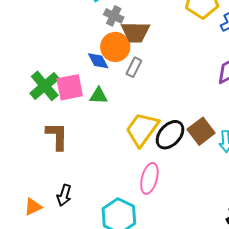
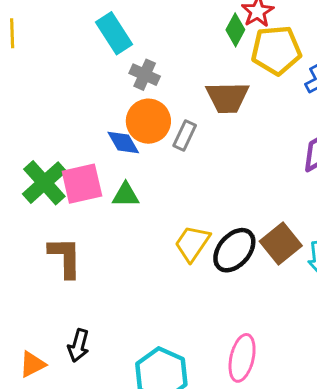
brown trapezoid: (135, 32) -> (227, 97), moved
gray rectangle: (134, 67) -> (185, 136), moved
yellow trapezoid: (142, 129) -> (192, 243), size x0.7
pink ellipse: (149, 178) -> (242, 358), moved

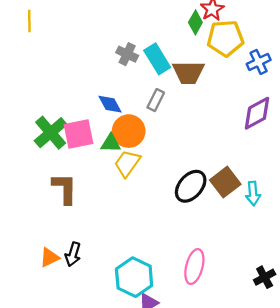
cyan rectangle: (114, 33) -> (157, 59), moved
orange circle: (148, 121) -> (129, 131), moved
yellow trapezoid: (192, 243) -> (127, 163), moved
orange triangle: (32, 364) -> (50, 257), moved

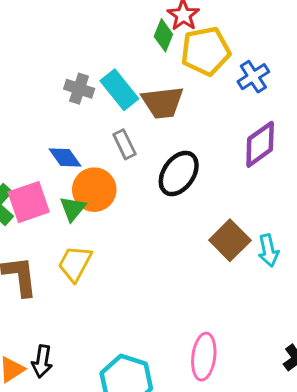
gray rectangle: (156, 100) -> (124, 144), turned -45
green triangle: (111, 143) -> (73, 209), turned -45
yellow trapezoid: (127, 163) -> (75, 263), moved
black ellipse: (191, 186) -> (179, 173), moved

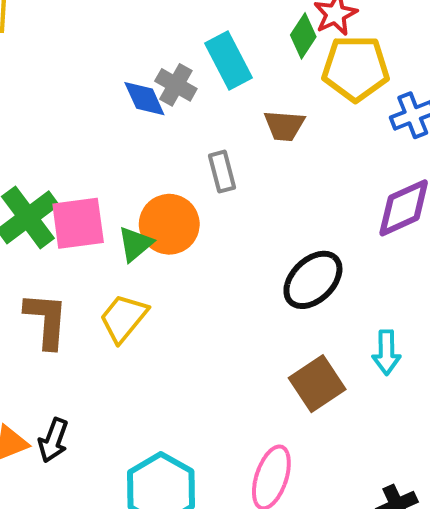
cyan rectangle: (119, 90) -> (228, 61), moved
brown trapezoid: (163, 102) -> (284, 126), size x0.7
blue diamond: (65, 157) -> (144, 99), moved
black ellipse: (179, 173) -> (313, 280), moved
brown square: (230, 240) -> (317, 384), moved

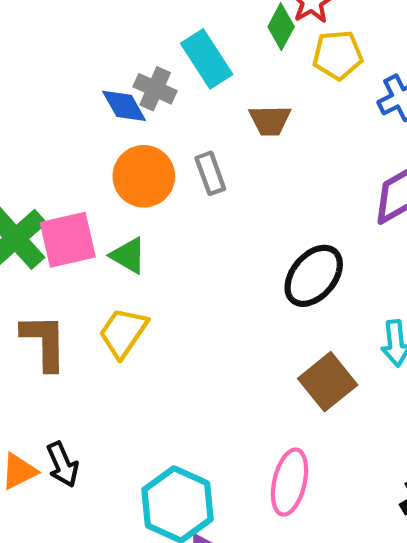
yellow pentagon: (356, 68) -> (338, 55), size x0.7
orange circle: (169, 224) -> (144, 176), moved
green triangle: (135, 244) -> (128, 256), turned -45
black arrow: (53, 440) -> (63, 464), turned -39

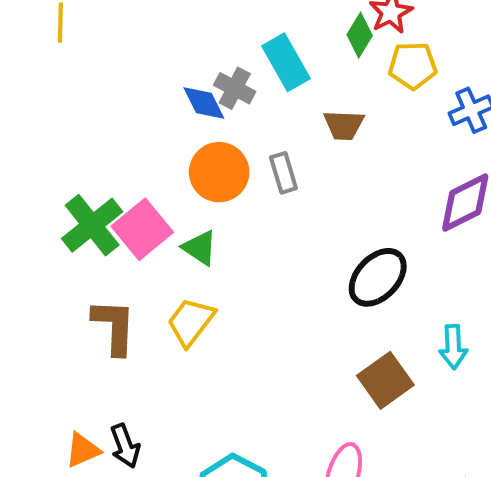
pink square: (68, 240) -> (142, 229), turned -30

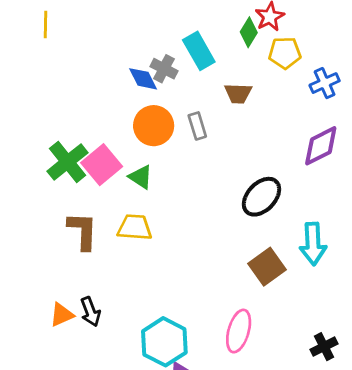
yellow trapezoid: (191, 322) -> (135, 227), turned 57
cyan arrow: (453, 347) -> (313, 244), size x1.4

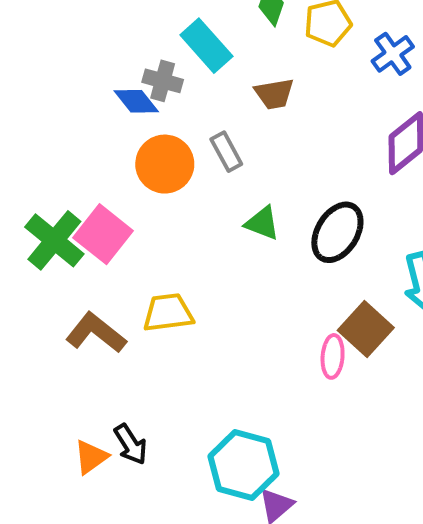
green triangle: (141, 177) -> (262, 223), moved
brown L-shape: (83, 231) -> (96, 333), turned -42
pink ellipse: (239, 331) -> (333, 356), moved, size x0.7

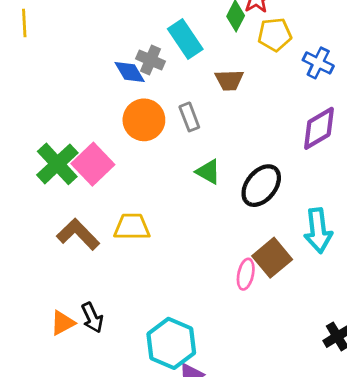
blue cross: (393, 54) -> (318, 63), turned -36

